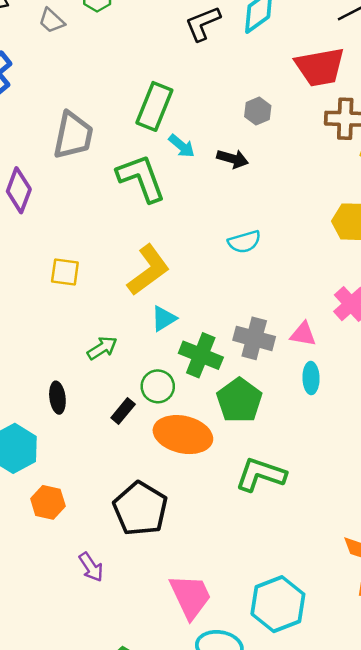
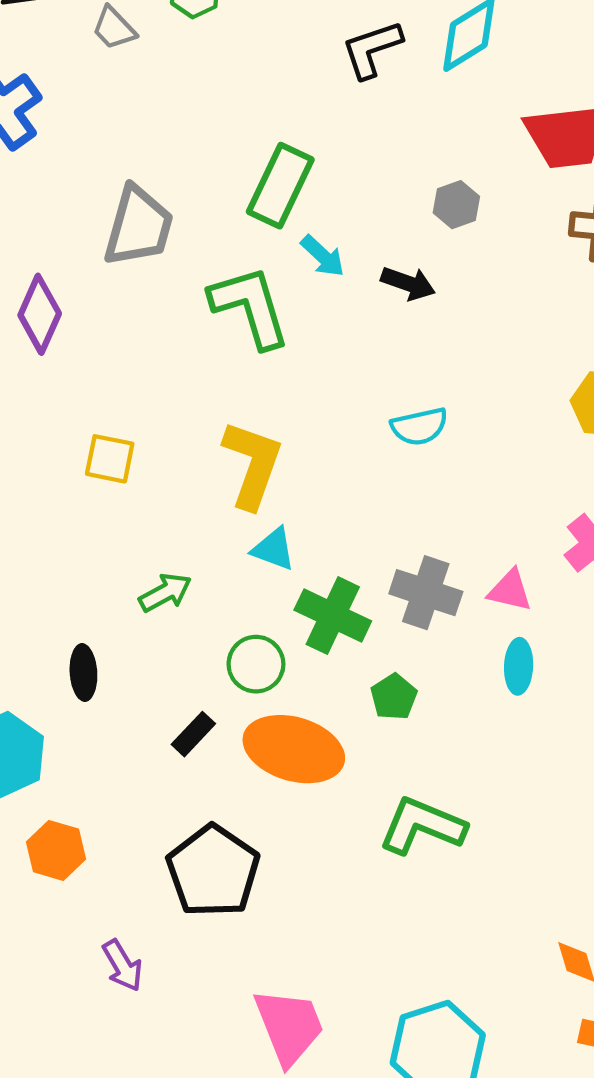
yellow L-shape: (148, 270) -> (252, 464), turned -38
cyan triangle: (164, 319) -> (273, 549), turned 48
green pentagon: (239, 400) -> (394, 697), size x0.6
black rectangle: (123, 411) -> (193, 734), moved

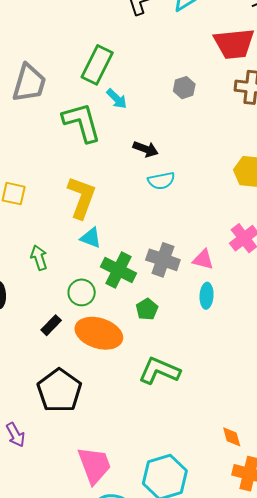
gray hexagon: (456, 205) -> (184, 88), moved
black arrow: (408, 283) -> (146, 149), moved
green arrow: (165, 593) -> (39, 258), turned -80

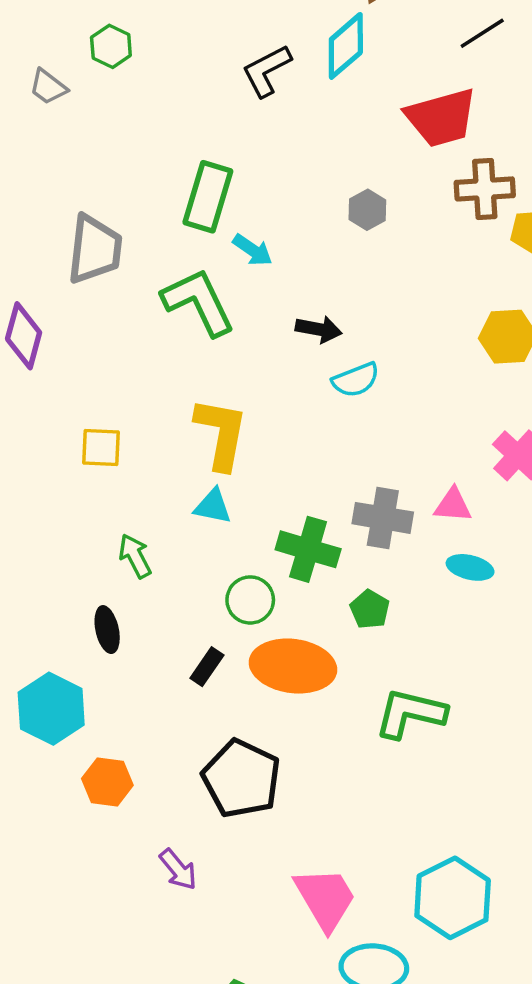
cyan triangle: (91, 238) -> (213, 506), moved
green arrow: (39, 258) -> (135, 556), moved
cyan ellipse: (207, 296) -> (470, 567), turned -70

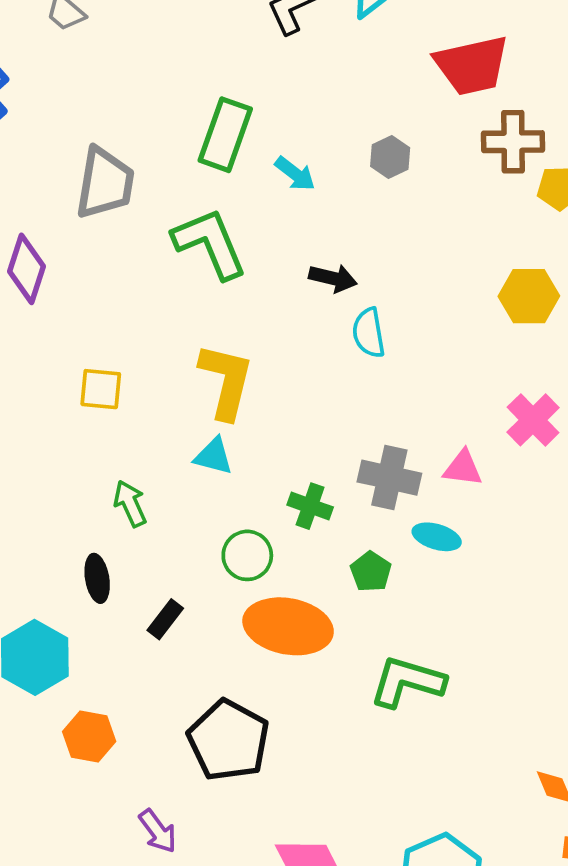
cyan arrow: (253, 250) -> (295, 174), moved
cyan semicircle: (356, 380) -> (369, 333), turned 99
green cross: (308, 549) -> (310, 506), size x0.7
cyan ellipse: (470, 567) -> (437, 537), moved
black rectangle: (207, 667) -> (165, 619), moved

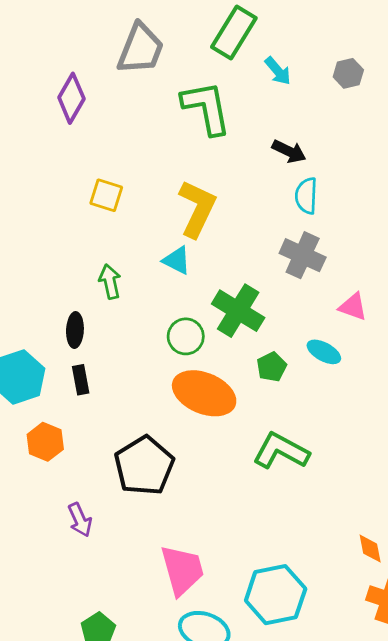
gray cross: (389, 478) -> (303, 255), moved
green cross: (310, 506) -> (238, 311), size x1.6
black rectangle: (165, 619) -> (81, 380), moved, turned -60

